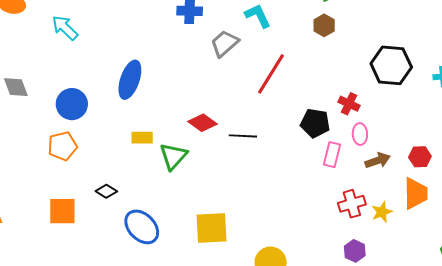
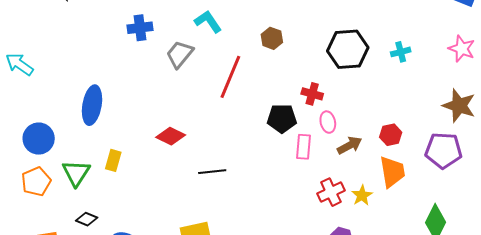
brown hexagon: (324, 25) -> (272, 38), moved
black line: (243, 136) -> (212, 172), moved
yellow rectangle: (142, 138) -> (113, 160), turned -65
green triangle: (173, 156) -> (76, 173), moved

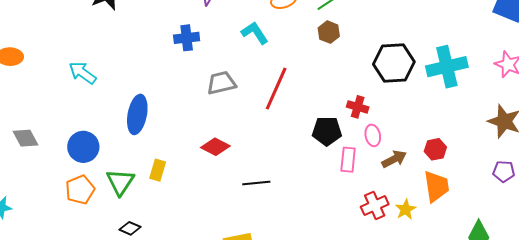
brown hexagon: (272, 38) -> (329, 32), moved
cyan cross: (401, 52) -> (447, 67), size x2.0
gray trapezoid: (180, 54) -> (221, 83), moved, turned 36
cyan arrow: (20, 64) -> (83, 73), moved
purple pentagon: (443, 150) -> (504, 171), moved, size x0.6

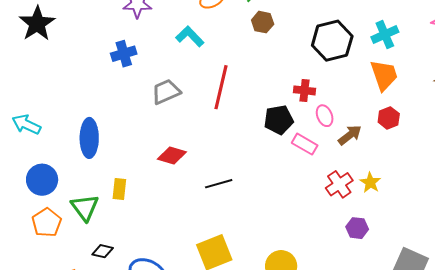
cyan cross: (447, 67) -> (385, 35), size x0.7
cyan arrow: (83, 73) -> (26, 124), moved
pink rectangle: (348, 160) -> (305, 144), turned -55
orange trapezoid: (436, 186) -> (384, 75), moved

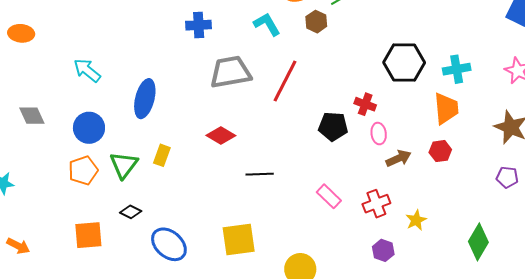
brown hexagon: (263, 22) -> (316, 22), moved
gray trapezoid: (166, 92) -> (231, 72), size x1.4
pink rectangle: (305, 144) -> (329, 196), moved
yellow star: (370, 182) -> (416, 220), moved

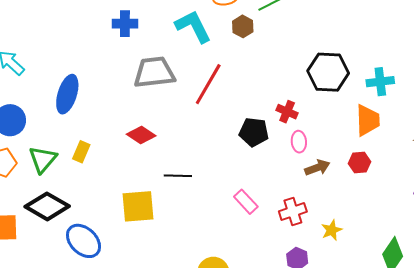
cyan L-shape: (267, 24) -> (193, 26), size x1.4
black diamond: (131, 212) -> (47, 206), size x2.0
yellow square: (239, 240) -> (138, 206), moved

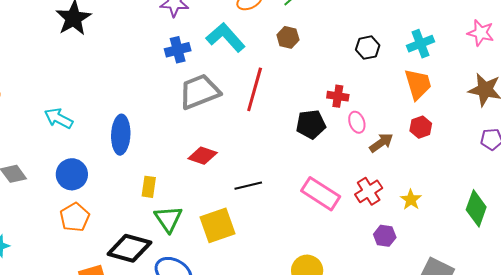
blue cross: (125, 24) -> (178, 50), moved
brown hexagon: (243, 26) -> (288, 37), moved
black hexagon: (328, 72) -> (368, 48), size x0.6
green triangle: (43, 159) -> (168, 219), moved
pink rectangle: (246, 202) -> (321, 194), size x1.5

